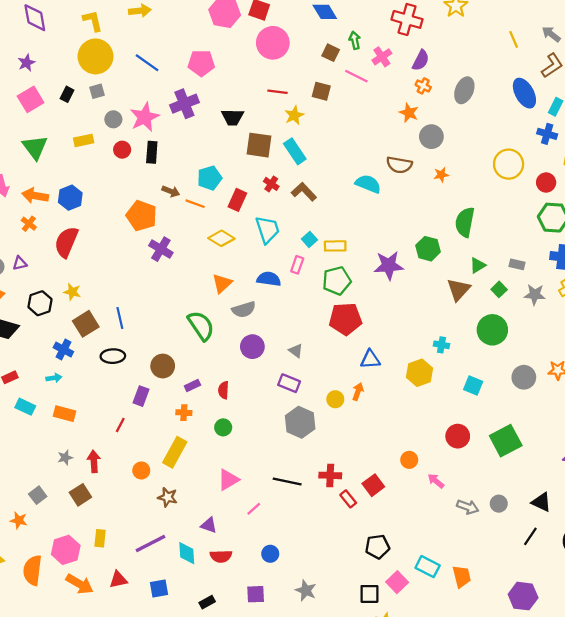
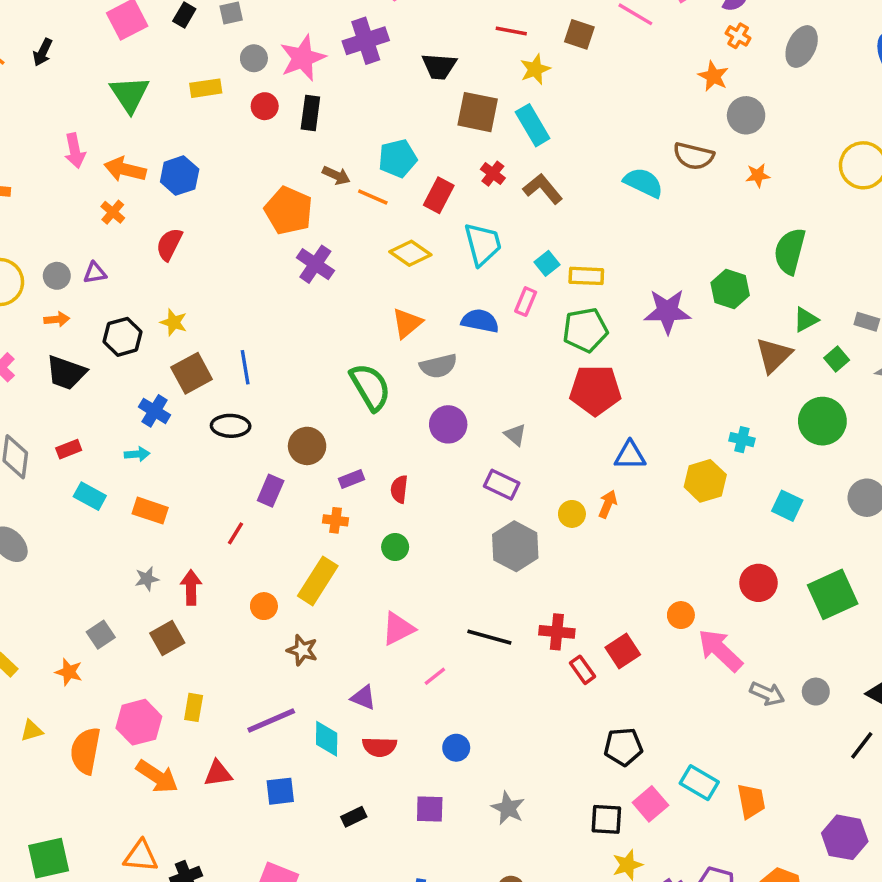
red semicircle: (66, 242) -> (169, 244), size x0.7
pink arrow: (436, 481) -> (720, 650), size x1.8

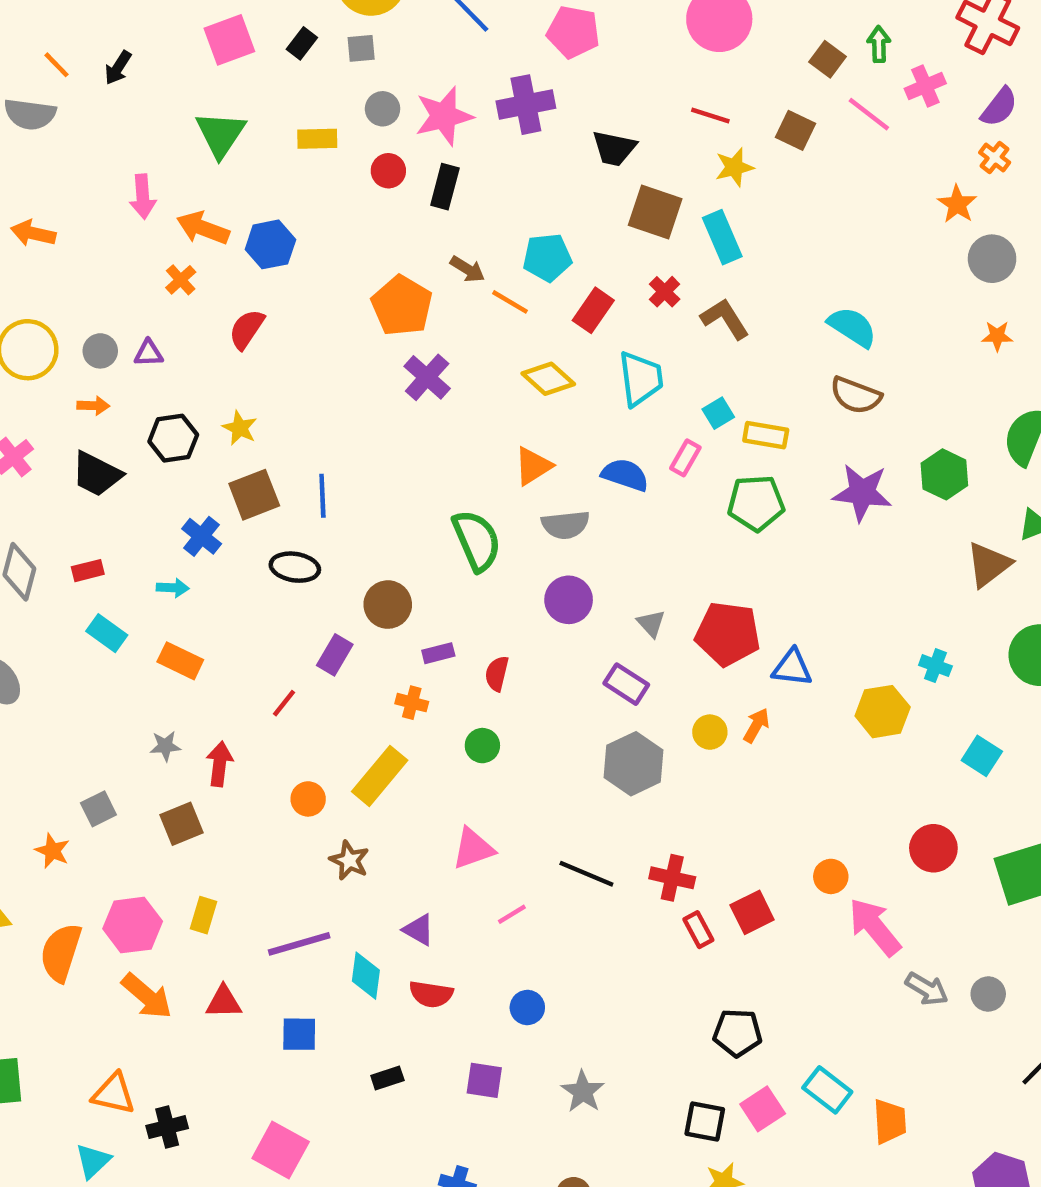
brown semicircle: (694, 156) -> (856, 395), moved
red pentagon: (595, 390) -> (728, 634), moved

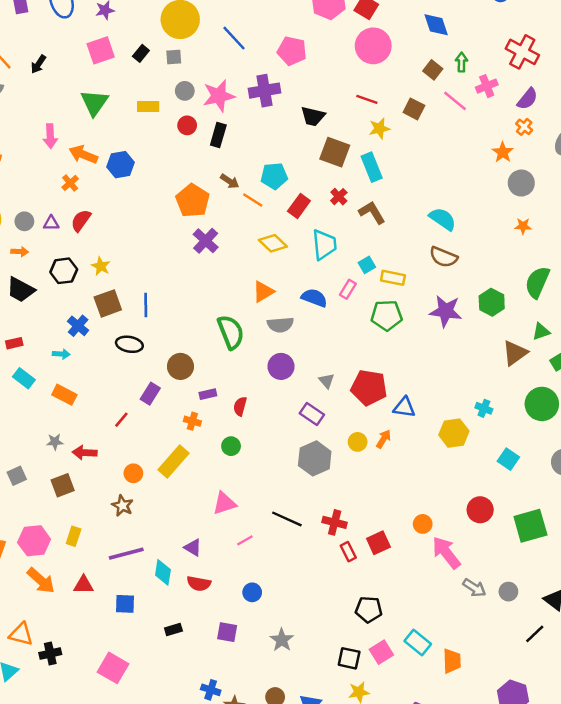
red semicircle: (247, 329) -> (81, 221), moved
red arrow: (219, 764) -> (85, 453), turned -95
brown star: (349, 860) -> (122, 506), moved

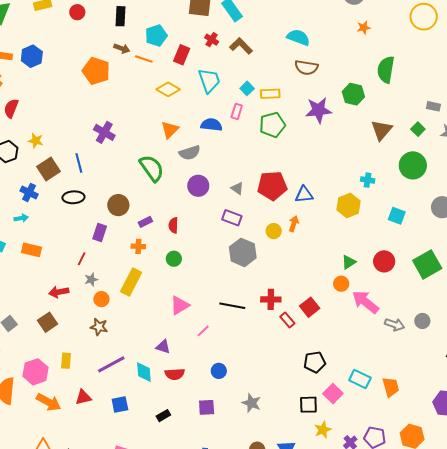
black rectangle: (218, 135) -> (121, 16), moved
purple cross: (206, 241) -> (104, 132), moved
green triangle: (541, 332) -> (349, 262), moved
gray star: (55, 442) -> (91, 280), moved

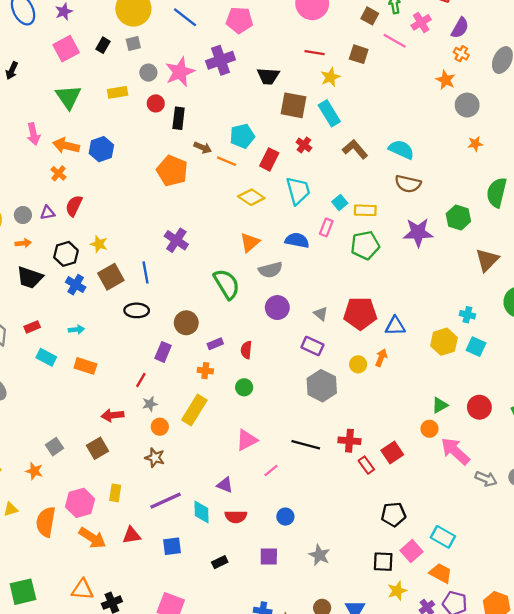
black rectangle: (121, 16) -> (179, 118), moved
brown L-shape: (241, 46) -> (355, 149), moved
blue cross: (29, 192) -> (76, 285), moved
cyan square: (397, 216) -> (476, 347), moved
orange trapezoid: (391, 387) -> (441, 573), moved, turned -50

